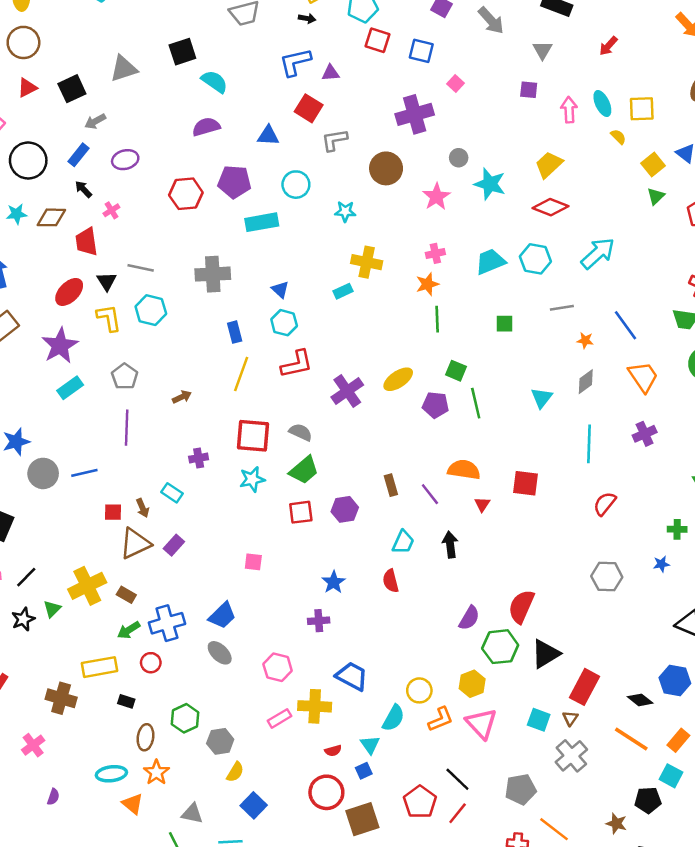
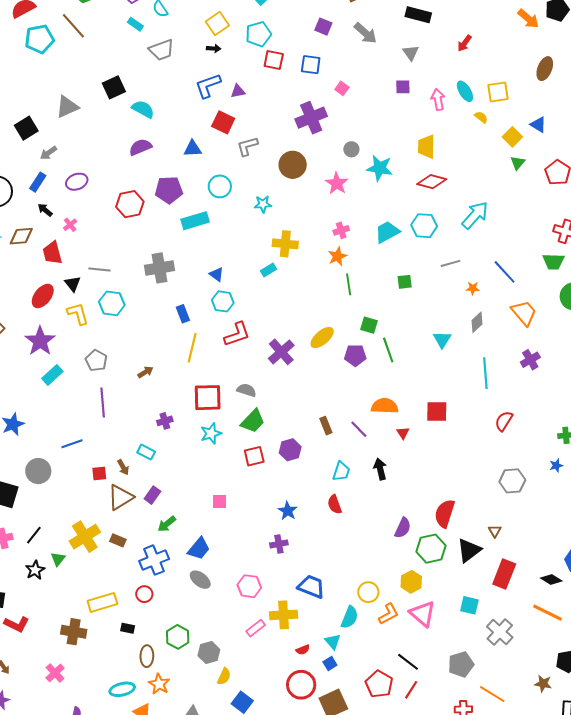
yellow trapezoid: (549, 165) -> (426, 147), turned -40
gray circle: (43, 473) -> (38, 471), moved
green arrow: (129, 630) -> (167, 524), moved
brown triangle: (570, 718) -> (495, 531), moved

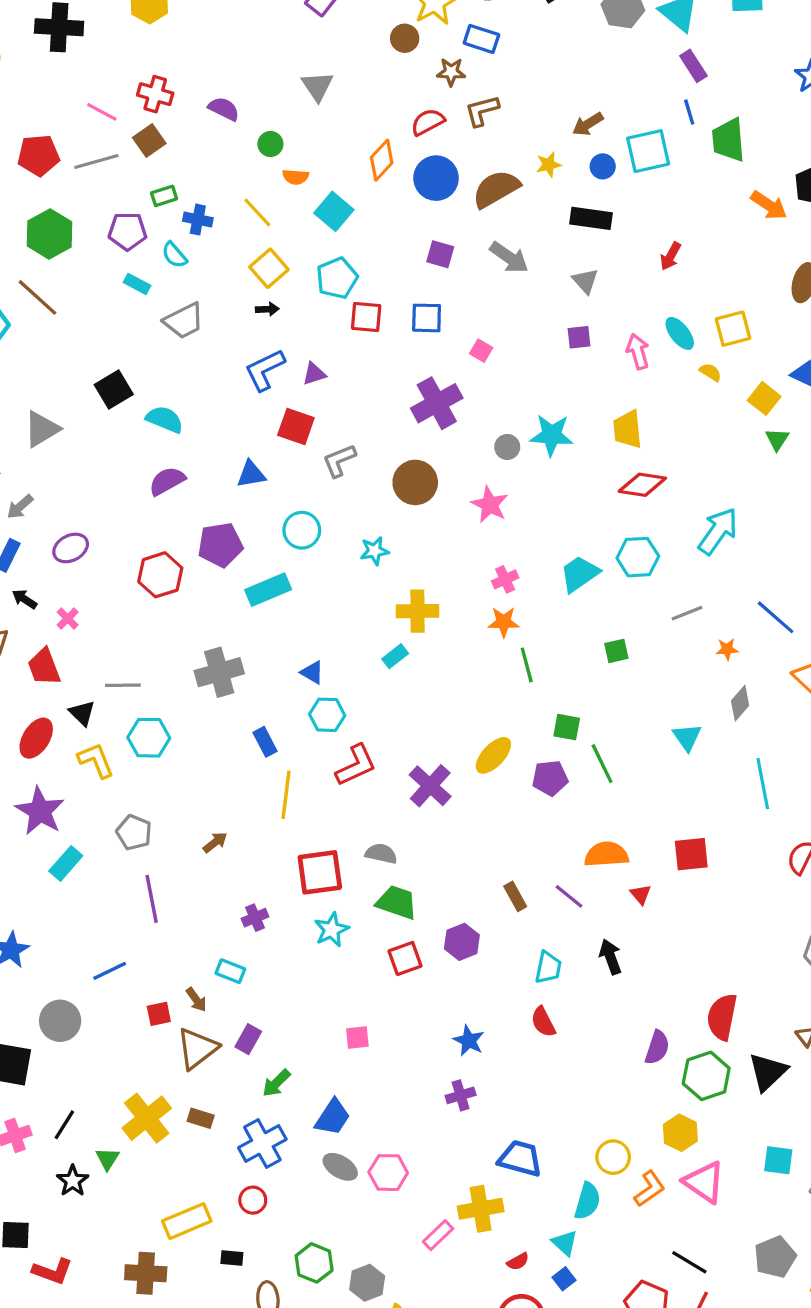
cyan star: (380, 168) -> (552, 435), moved
orange star: (337, 256) -> (504, 622), turned 30
green trapezoid: (253, 421) -> (397, 902), turned -108
pink hexagon: (249, 586) -> (388, 1173), moved

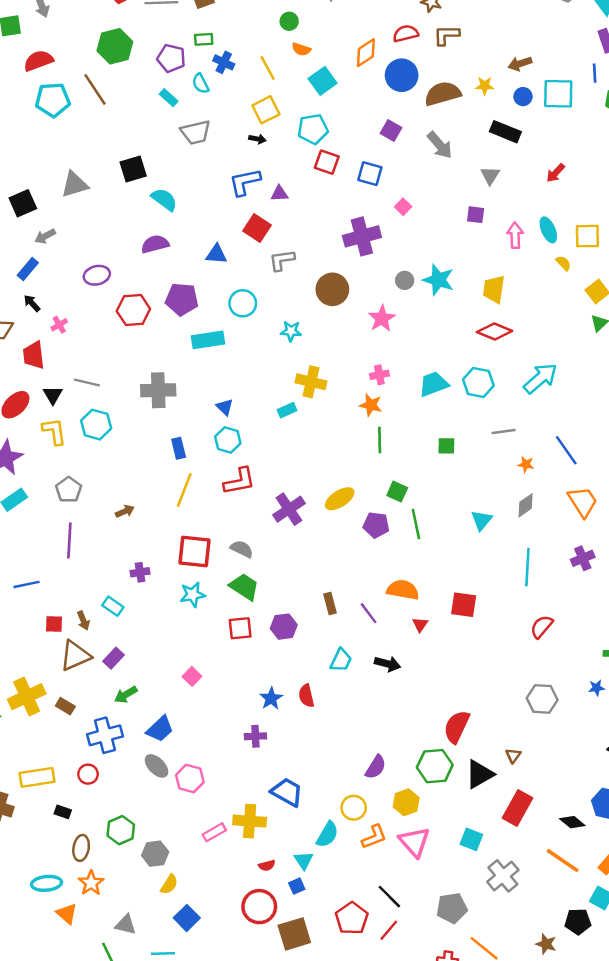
purple ellipse: (71, 548) -> (97, 275), moved
black arrow: (610, 957) -> (387, 664), turned 110
red semicircle: (543, 1022) -> (306, 696), moved
pink square: (357, 1038) -> (192, 676), turned 36
purple semicircle: (657, 1047) -> (376, 767), moved

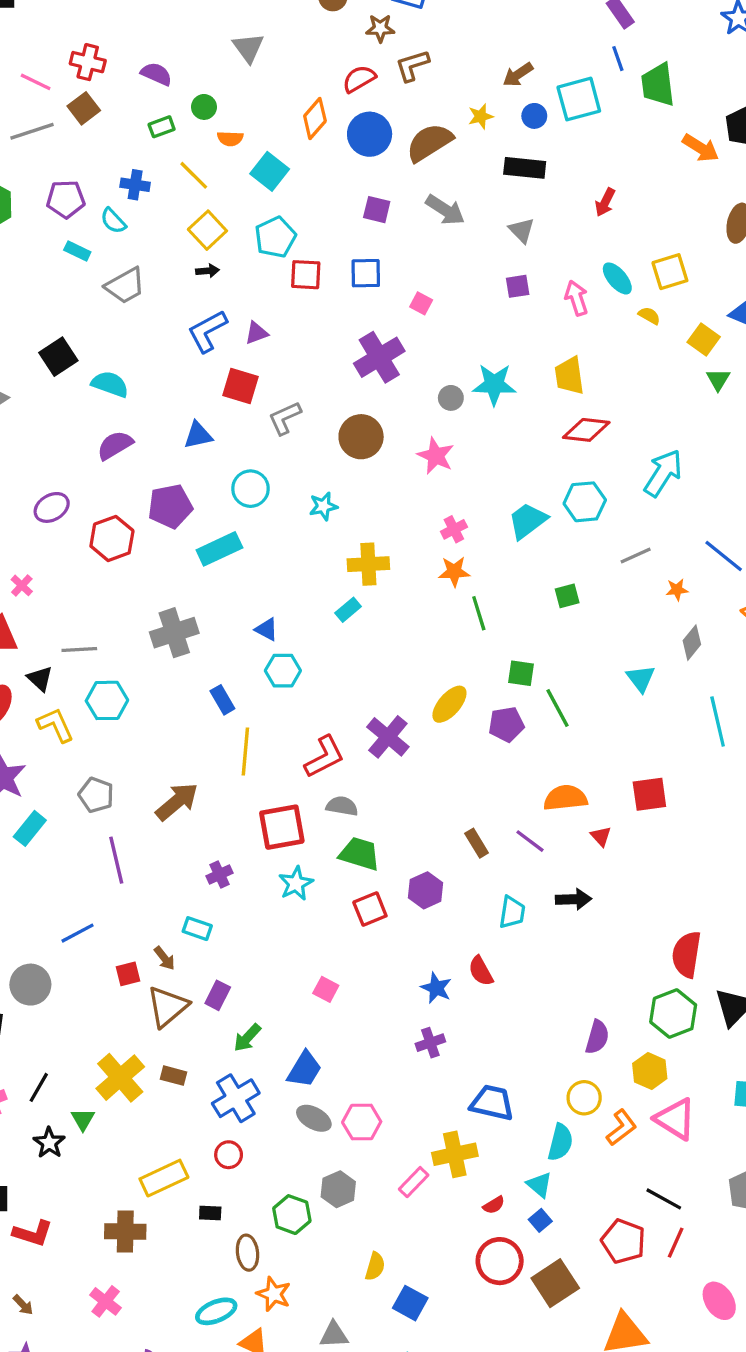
green rectangle: (204, 39) -> (162, 127), moved
red L-shape: (239, 481) -> (324, 757), moved
brown arrow: (125, 511) -> (177, 802), size x1.8
gray hexagon: (155, 854) -> (338, 1189), moved

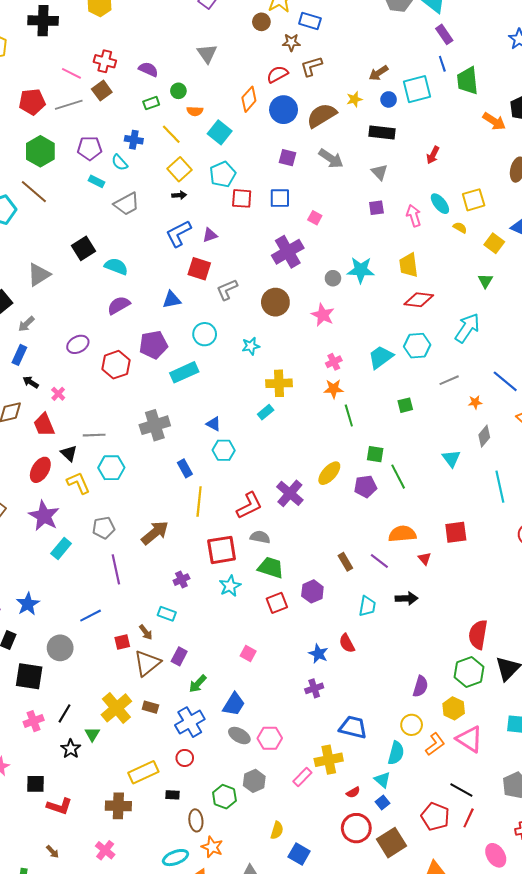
green triangle: (718, 380) -> (485, 281), moved
gray pentagon: (96, 795) -> (104, 528), turned -30

